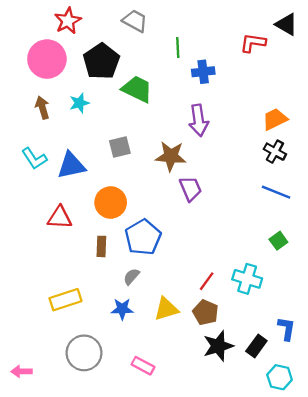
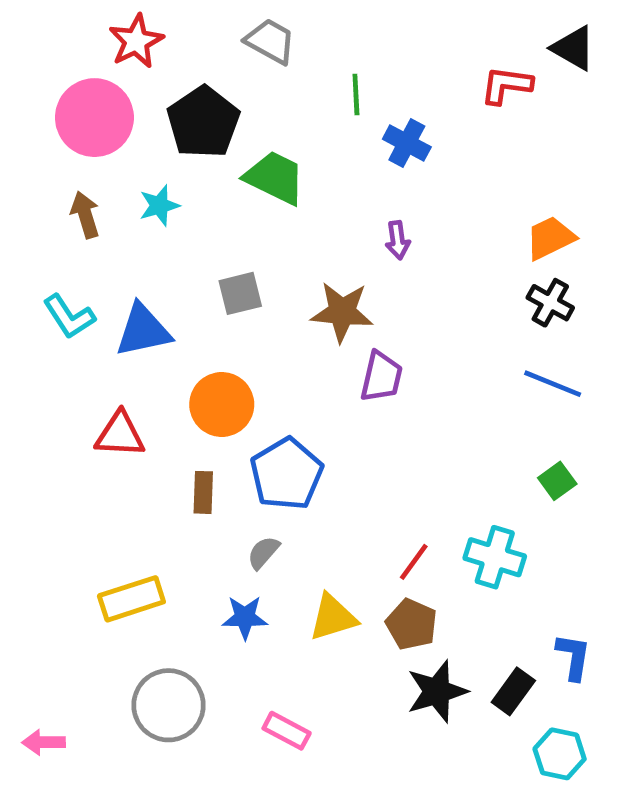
blue cross: (203, 72) -> (407, 143), turned 35
purple arrow: (199, 120) -> (398, 240), size x0.6
purple trapezoid: (190, 189) -> (381, 377), turned 36

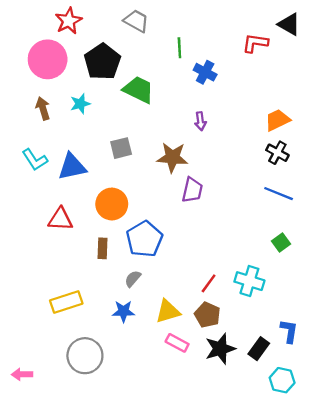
pink rectangle: (287, 731) -> (177, 343), moved

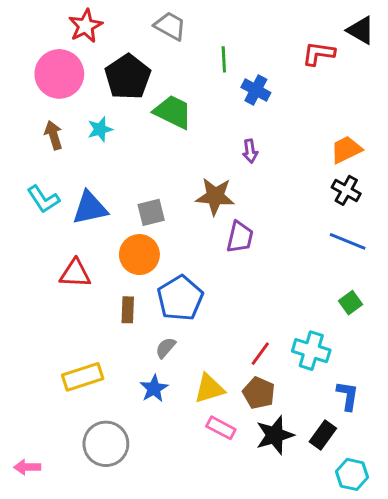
gray square: (121, 148) -> (151, 212), moved
blue star: (123, 311) -> (154, 388), turned -30
blue L-shape: (289, 331) -> (348, 396), moved

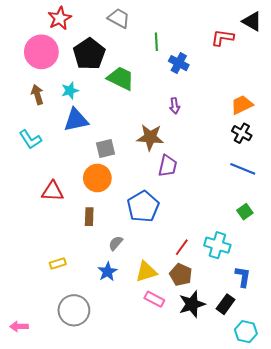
blue triangle: (90, 208) -> (76, 120), moved
blue pentagon: (180, 298) -> (143, 206), moved
yellow rectangle: (83, 377) -> (58, 263), size x0.6

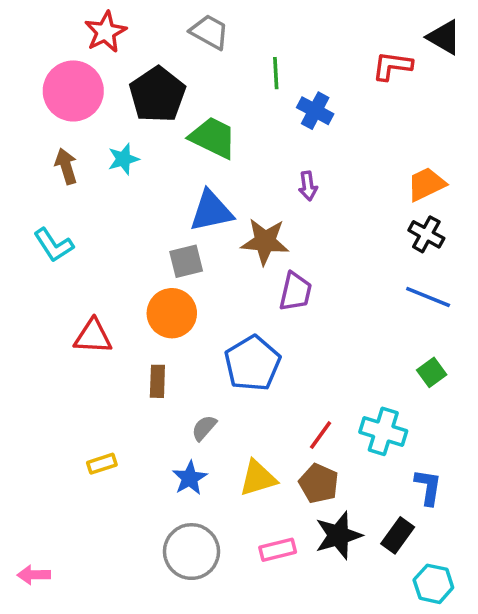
blue triangle: (76, 120) -> (211, 211), moved
pink rectangle: (154, 299) -> (278, 550), moved, turned -42
gray circle: (74, 310) -> (192, 552), moved

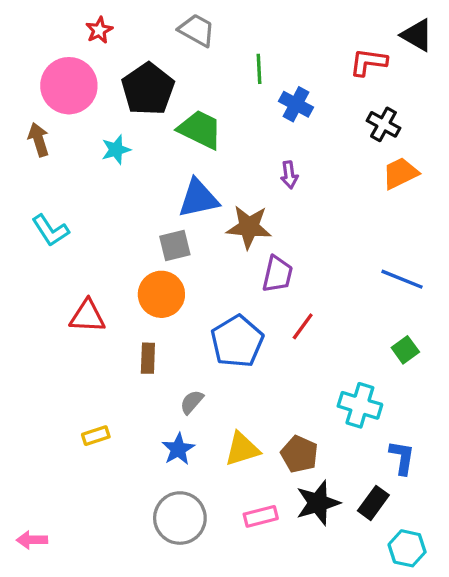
red star: (105, 32) -> (99, 30), size x0.7
brown arrow: (66, 166) -> (39, 140), moved
black cross: (426, 234) -> (383, 124), moved
red line: (321, 435) -> (303, 326), moved

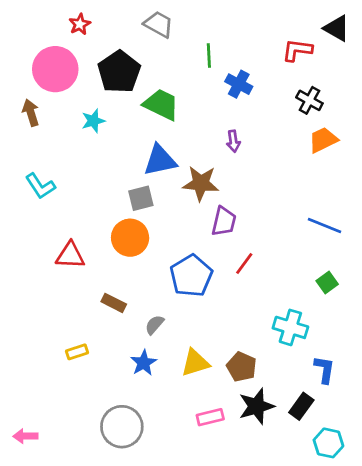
brown rectangle: (148, 358) -> (114, 303), moved, turned -65
gray circle: (180, 518) -> (122, 427), moved

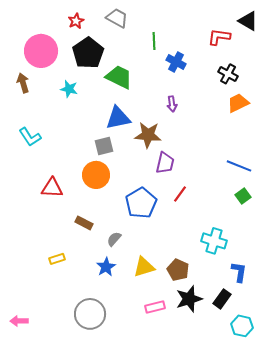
red star: (80, 24) -> (76, 21), moved
cyan star: (93, 121) -> (69, 89), turned 30
green square: (327, 283) -> (243, 196), moved

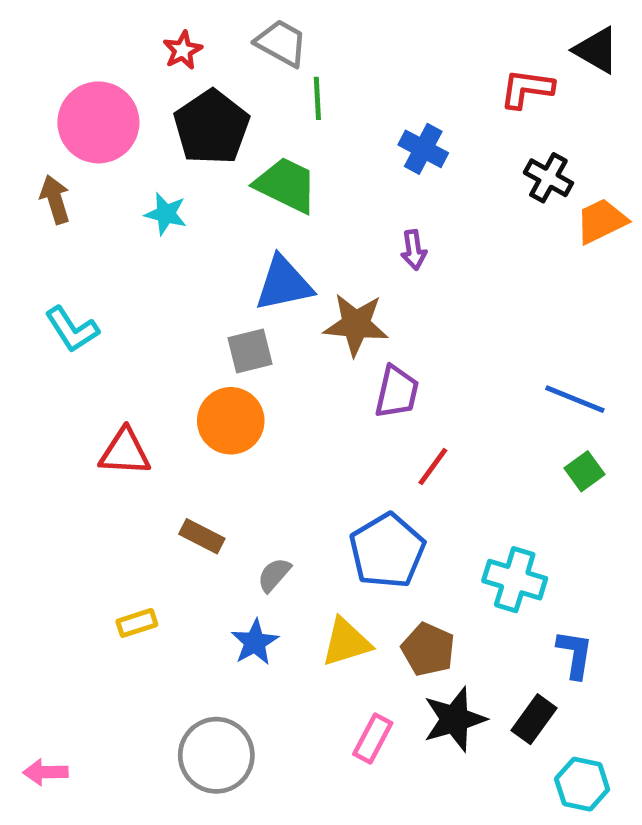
green line: (154, 41) -> (317, 98), moved
orange trapezoid: (238, 103) -> (601, 221), moved
blue pentagon: (141, 203) -> (387, 551), moved
pink rectangle: (155, 307) -> (373, 738), turned -48

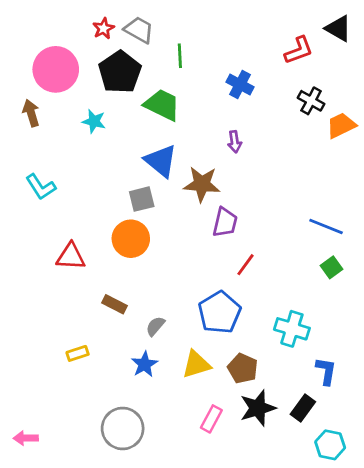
gray trapezoid: (281, 43) -> (139, 30), moved
red L-shape: (527, 89) -> (299, 50), turned 152
blue triangle: (284, 284) -> (161, 161), turned 51

